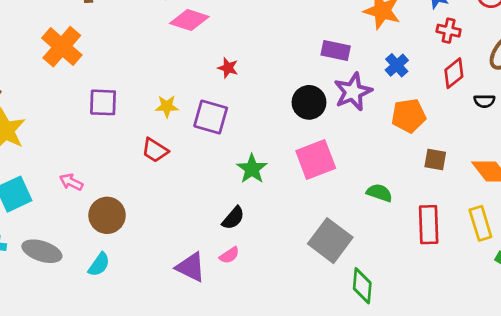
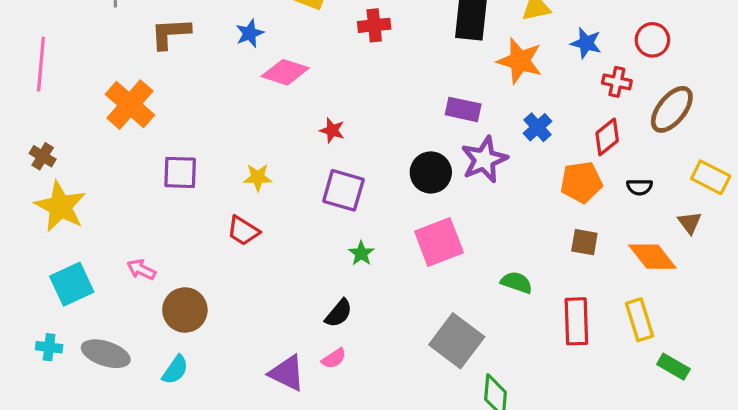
red cross: (449, 31) -> (617, 82), moved
black semicircle: (484, 101) -> (639, 187), moved
orange pentagon: (409, 116) -> (581, 182), moved
purple square: (211, 117) -> (343, 190), moved
green star: (252, 169) -> (361, 253), size x0.7

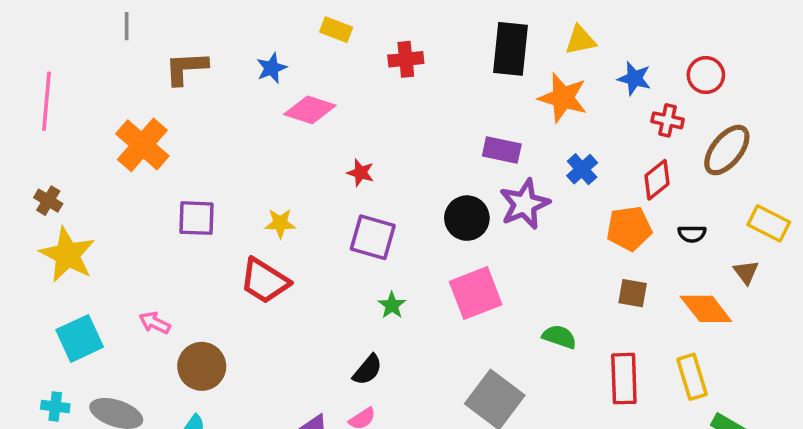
red trapezoid: (243, 231) -> (265, 281), size x1.4

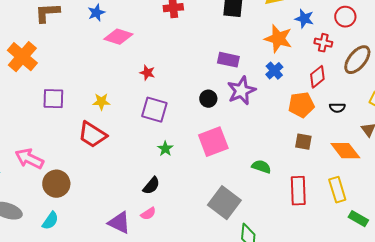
orange star: (563, 98) -> (278, 39), moved
black circle: (467, 218) -> (208, 99), size x0.7
pink arrow: (155, 323) -> (29, 159), size x1.6

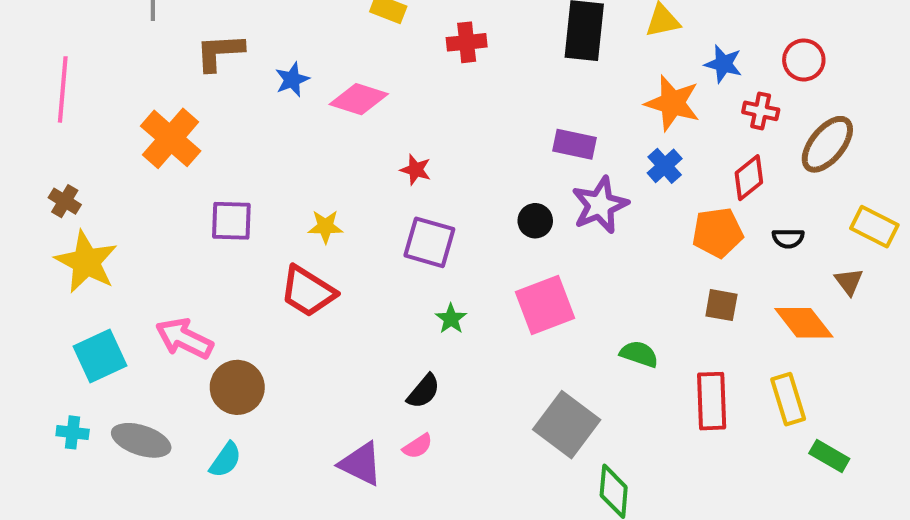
blue star: (96, 13) -> (292, 80), moved

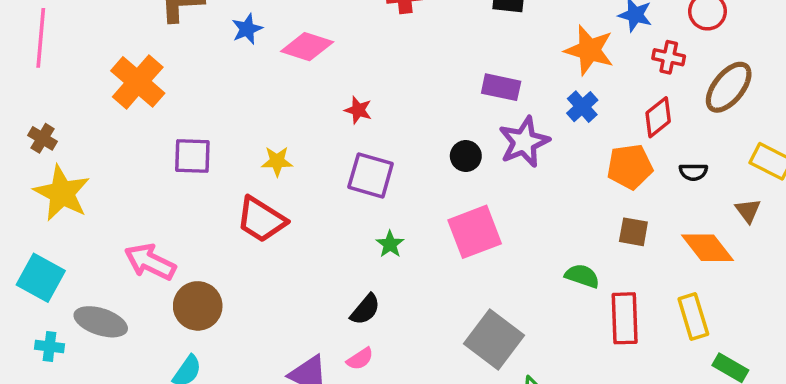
green semicircle: (639, 354) -> (582, 276), moved
cyan square: (100, 356) -> (41, 278), moved, turned -36
gray ellipse: (141, 440) -> (101, 322), moved

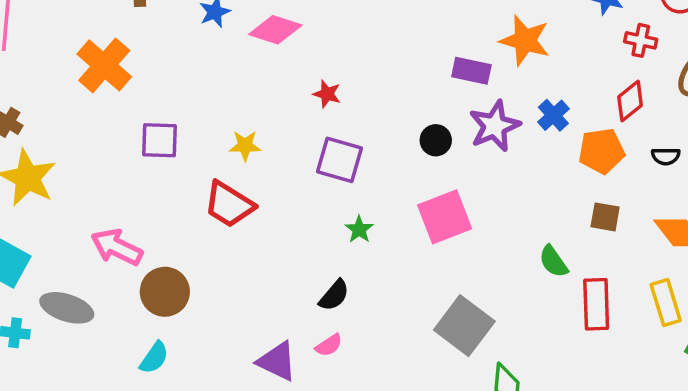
orange star: (589, 50) -> (525, 40), moved
blue cross: (582, 107) -> (553, 115), moved
green semicircle: (582, 276) -> (553, 261), turned -144

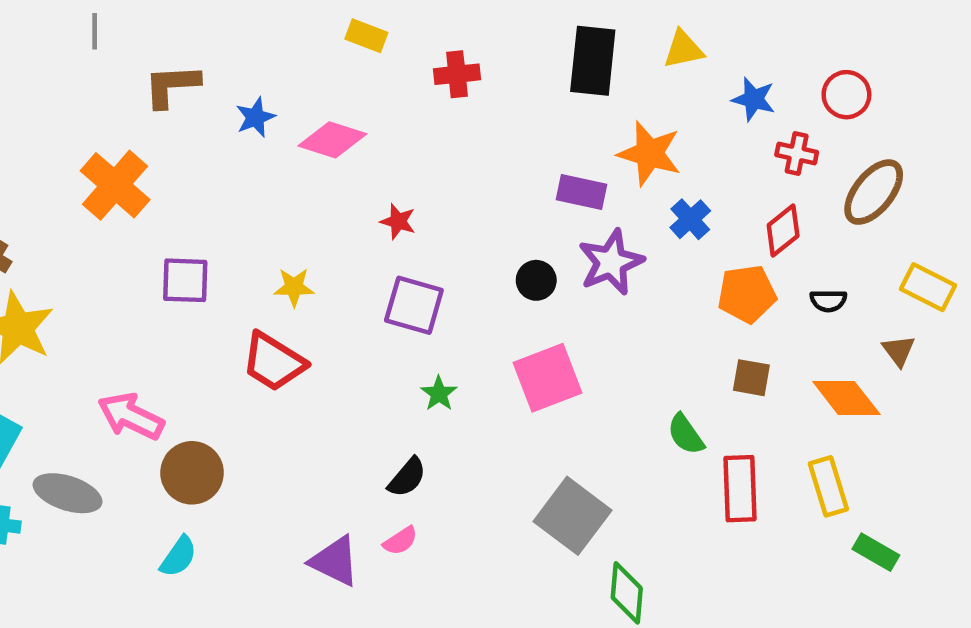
blue cross: (553, 115) -> (690, 219), moved

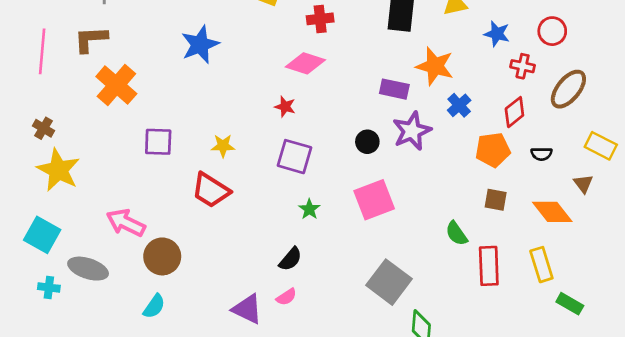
brown L-shape: (172, 86) -> (91, 39), moved
blue star: (255, 117) -> (200, 45), size x1.6
pink diamond: (332, 140) -> (305, 63), moved

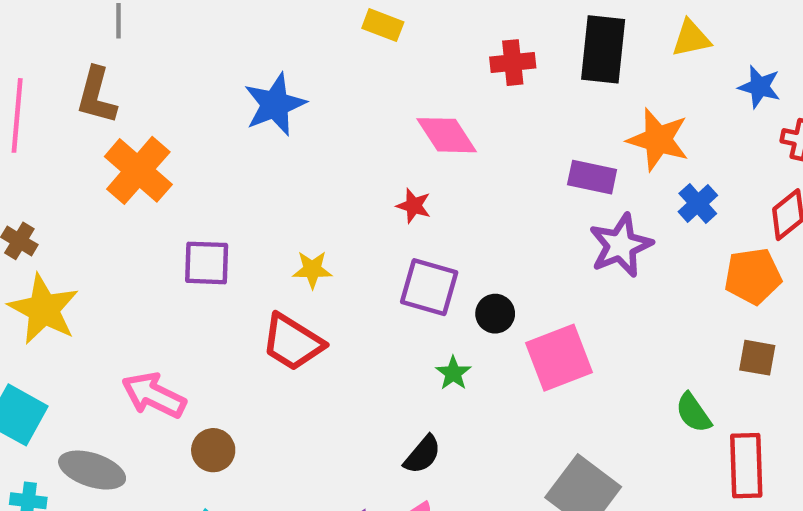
red cross: (320, 19) -> (513, 63), moved
brown L-shape: (91, 39) -> (96, 96), turned -72
pink diamond: (305, 63) -> (447, 135), turned 39
black circle: (367, 142) -> (495, 314), moved
brown circle: (162, 256) -> (213, 450), size x0.7

